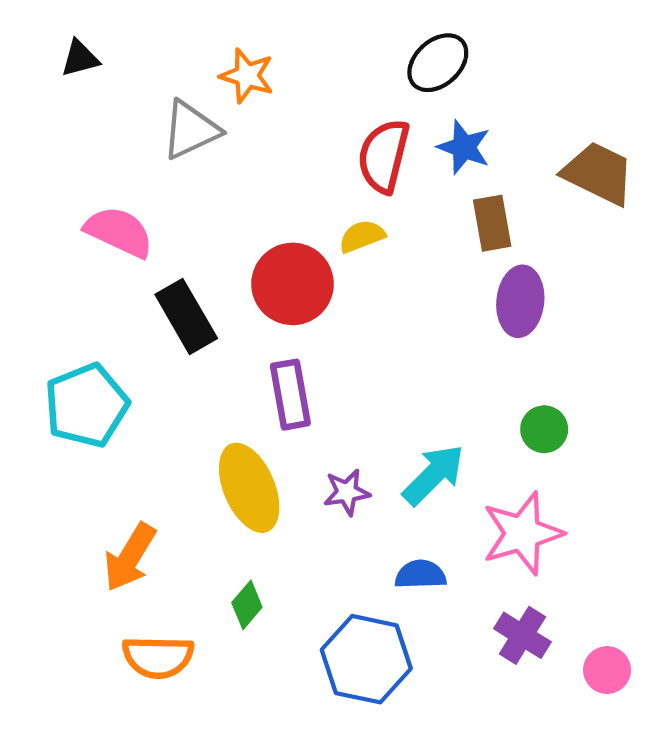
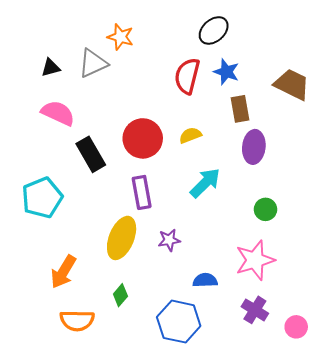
black triangle: (80, 58) -> (51, 68), moved
yellow semicircle: (362, 236) -> (190, 135), moved
cyan arrow: (434, 475) -> (205, 183), moved
yellow ellipse: (249, 488) -> (122, 238), turned 45

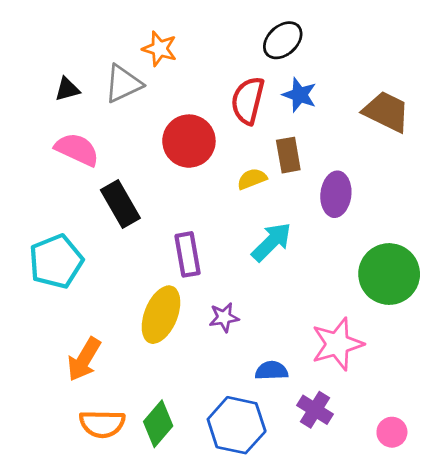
brown rectangle: (240, 109) -> (288, 155), moved
red circle: (143, 138) -> (189, 141), moved
green circle: (265, 209) -> (389, 274), moved, size x2.0
green diamond: (120, 295) -> (158, 424), moved, size x1.5
purple cross: (255, 310) -> (315, 410), moved

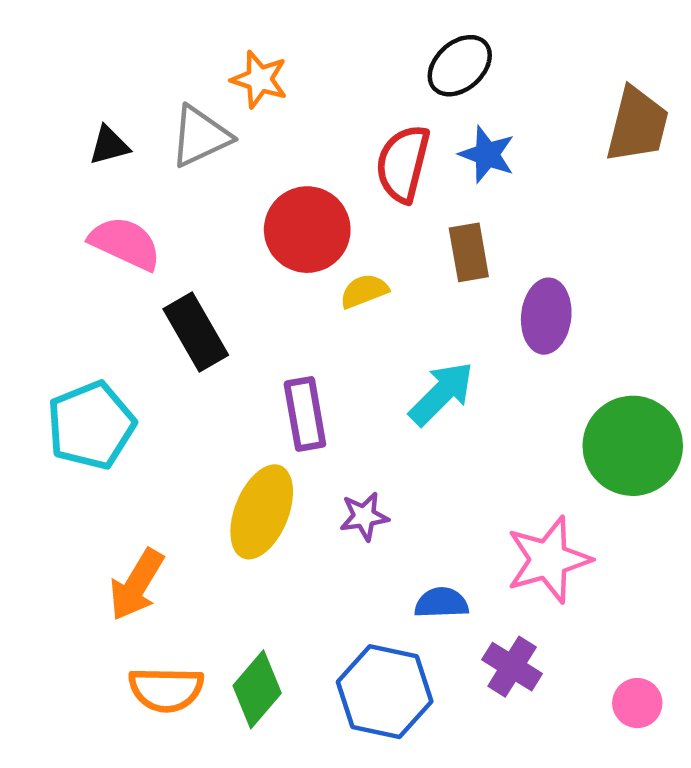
brown trapezoid: (386, 112) -> (637, 125), moved, turned 78
yellow semicircle: (252, 179) -> (364, 291), moved

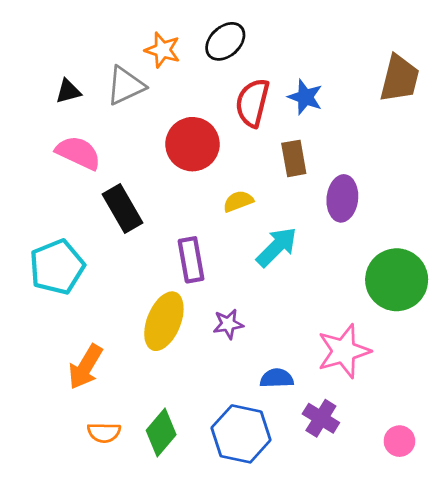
black ellipse: (460, 66) -> (225, 41), moved
yellow semicircle: (364, 291) -> (238, 201), moved
orange semicircle: (166, 689) -> (104, 432), size x0.7

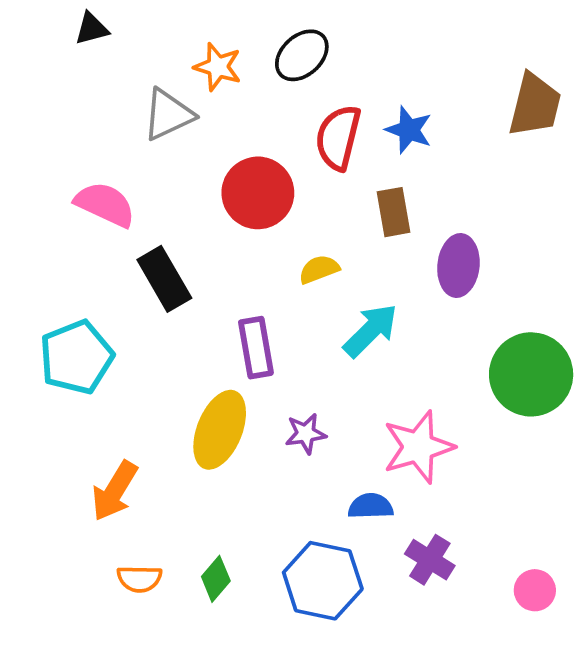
black triangle: (68, 91) -> (92, 29), moved
pink star: (344, 351) -> (418, 447), moved
green diamond: (161, 432) -> (216, 579), size x0.7

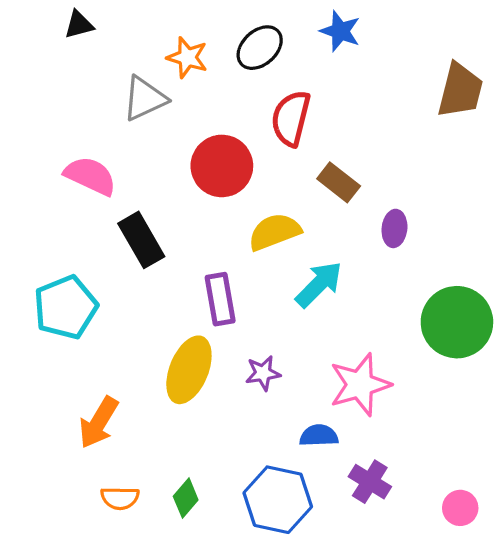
blue star: (409, 130) -> (340, 31), moved
brown rectangle: (394, 212) -> (339, 182), turned -42
purple ellipse: (458, 265) -> (394, 228), size x0.7
yellow semicircle: (319, 269) -> (274, 232), size x1.5

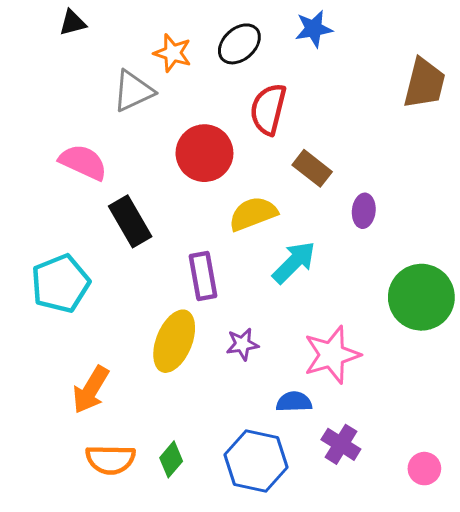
blue star: (340, 31) -> (314, 29), turned -30
orange semicircle: (120, 498) -> (110, 459), size x1.4

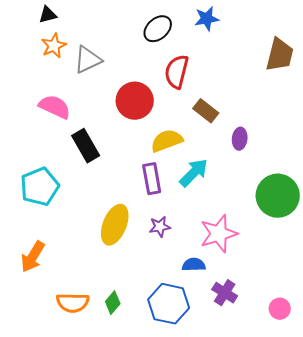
orange star: (173, 53) -> (54, 46), moved, turned 30
purple rectangle: (203, 276) -> (152, 179), moved
orange arrow: (91, 390) -> (33, 257), moved

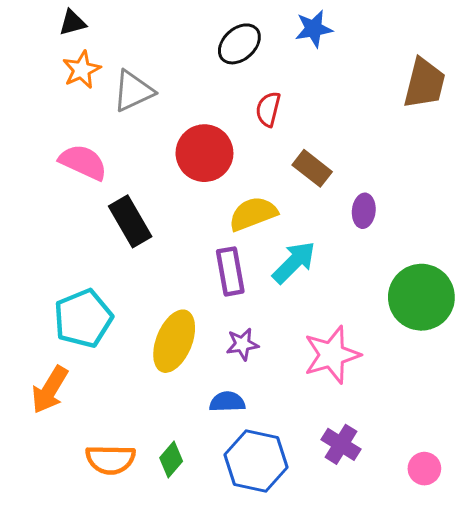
red semicircle: (177, 72) -> (268, 109), size x0.7
cyan pentagon: (40, 187) -> (83, 318), moved
blue semicircle: (194, 265) -> (227, 402), moved

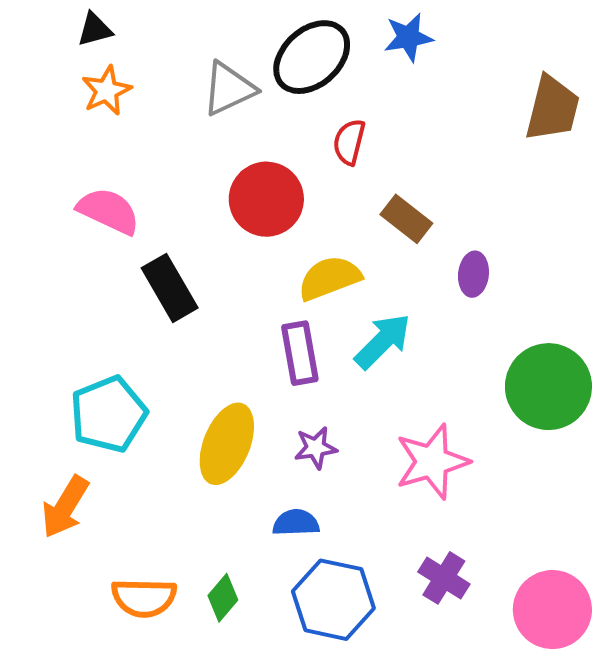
black ellipse: (239, 44) -> (312, 57), size x1.4
gray triangle: (133, 91) -> (229, 89), moved
pink circle: (424, 469) -> (552, 610), size x1.8

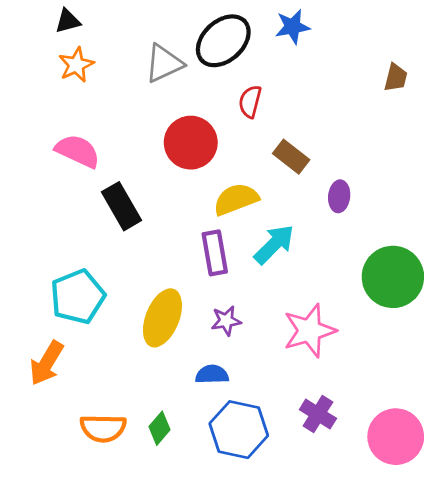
brown trapezoid: (552, 108) -> (396, 78), size x0.6

